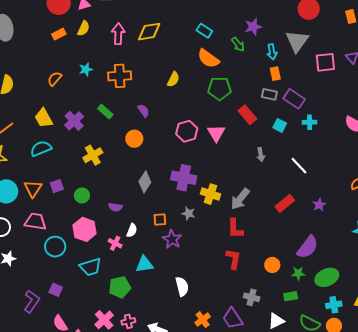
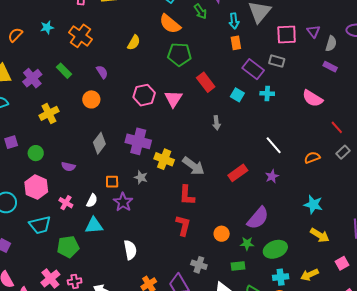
orange cross: (120, 76) -> (80, 36), turned 35
gray rectangle: (269, 94) -> (277, 61), moved
white line: (299, 166) -> (274, 145), moved
gray arrow: (240, 199) -> (193, 166), turned -95
white semicircle: (132, 230) -> (92, 201), moved

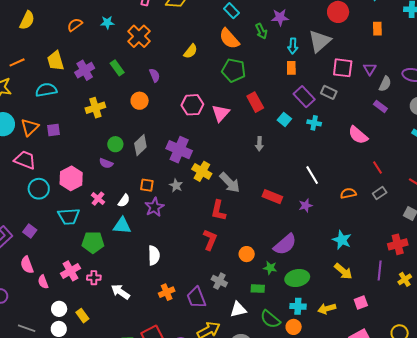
green circle: (36, 153) -> (115, 144), moved
red rectangle: (238, 173) -> (272, 197), turned 48

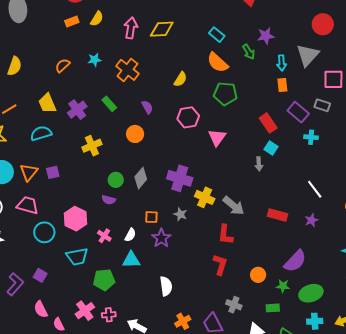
red rectangle: (255, 102) -> (268, 123), moved
pink hexagon: (192, 105) -> (188, 117), moved
cyan square: (284, 119) -> (271, 148), moved

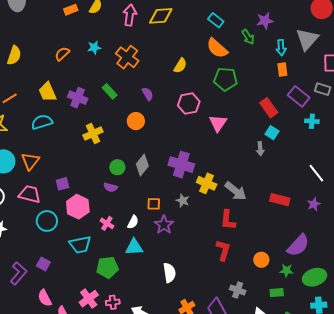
purple cross: (77, 110) -> (78, 98), turned -30
purple square: (53, 172) -> (63, 184), moved

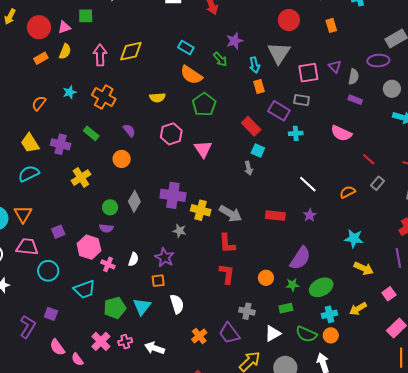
yellow semicircle: (180, 66) -> (157, 98), turned 63
green pentagon: (225, 79) -> (204, 104), turned -30
orange square: (154, 204) -> (158, 281), moved
pink hexagon: (78, 207) -> (89, 247), moved
cyan triangle: (134, 247) -> (142, 307), moved, turned -42

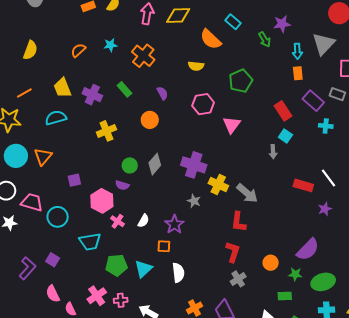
orange semicircle: (191, 75) -> (211, 39), moved
red rectangle: (275, 216) -> (303, 185), moved
pink trapezoid: (27, 247) -> (32, 202), moved
gray cross: (247, 311) -> (238, 279), moved, turned 35

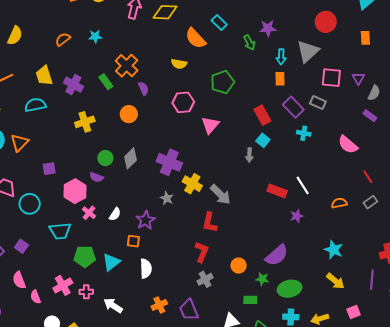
orange cross: (143, 56) -> (127, 66), moved

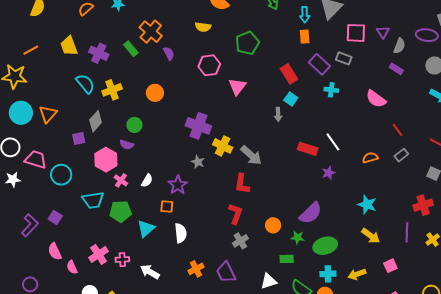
cyan semicircle: (35, 105) -> (85, 84), moved, turned 65
orange circle: (129, 114) -> (155, 93), moved
gray diamond: (130, 158) -> (96, 121), moved
green pentagon: (85, 256) -> (121, 211), moved

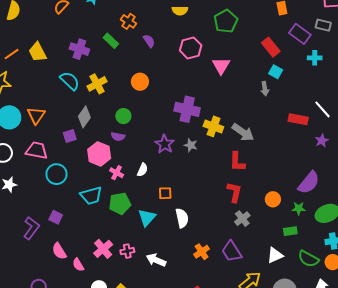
orange cross: (151, 32) -> (129, 21), size x0.7
yellow trapezoid: (69, 46) -> (38, 52), moved
pink trapezoid: (36, 160) -> (37, 150), moved
purple star: (178, 185) -> (165, 144), moved

